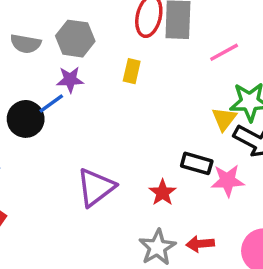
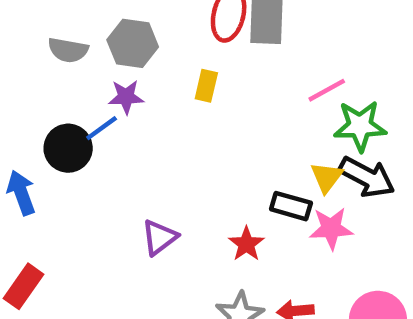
pink line: (224, 52) -> (327, 90), moved
yellow triangle: (224, 119) -> (327, 177), moved
purple triangle: (96, 187) -> (159, 237), size x0.7

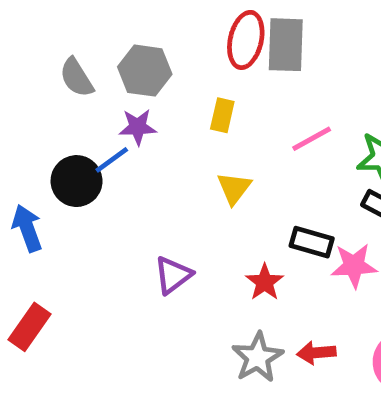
gray semicircle: (68, 50) -> (77, 78), turned 48
pink line: (327, 90) -> (312, 139), moved
yellow triangle: (327, 177) -> (234, 188), moved

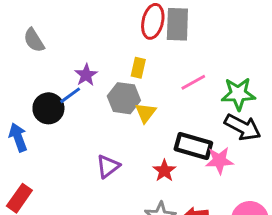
gray hexagon: (145, 71) -> (124, 98), moved
gray semicircle: (77, 78) -> (34, 40), moved
purple star: (138, 127) -> (86, 75), turned -30
black rectangle: (312, 242) -> (193, 146), size x1.4

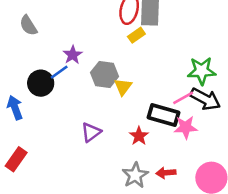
yellow rectangle: (138, 68) -> (136, 35), moved, turned 42
pink line: (193, 82) -> (183, 98), moved

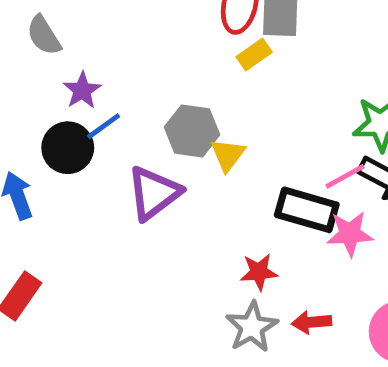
purple star: (73, 55) -> (82, 90), moved
purple triangle: (91, 132) -> (154, 193), moved, size x1.4
red star: (139, 136) -> (259, 272), moved, turned 30

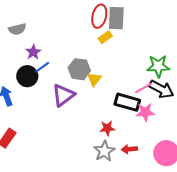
gray semicircle: (44, 35) -> (17, 29), turned -72

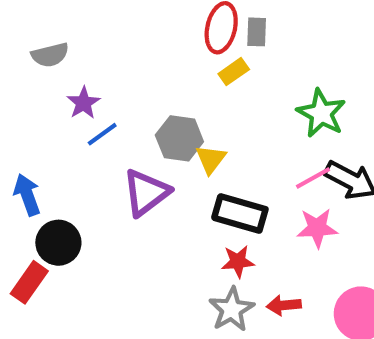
gray rectangle: (116, 18) -> (257, 32), size x0.6
green star: (158, 66) -> (321, 113), moved, turned 30
black circle: (27, 76) -> (58, 243), moved
black rectangle: (127, 102) -> (240, 213), moved

